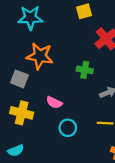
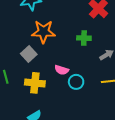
gray square: (19, 79) -> (29, 54), turned 35
cyan circle: (68, 128) -> (76, 82), moved

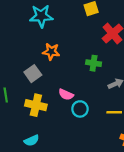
orange star: (43, 32) -> (51, 52), size x0.7

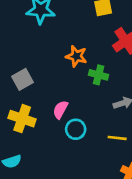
orange star: (51, 52) -> (76, 56), moved
pink semicircle: (66, 94) -> (60, 110), turned 88

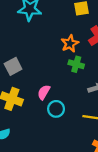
orange star: (76, 56) -> (70, 44), moved, turned 30

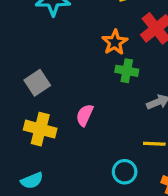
cyan circle: (56, 109) -> (125, 172), moved

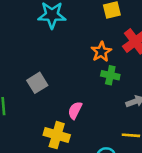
yellow cross: (40, 129) -> (57, 135), moved

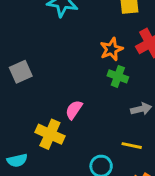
gray square: (37, 83) -> (21, 72), moved

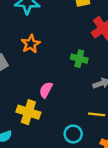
orange star: (111, 49) -> (31, 44), moved

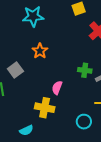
green cross: (79, 59) -> (85, 70), moved

